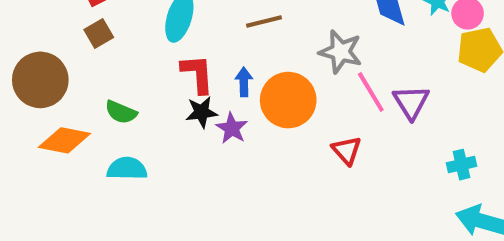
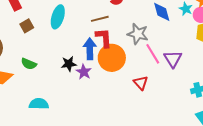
brown square: (99, 34) -> (27, 26), moved
red L-shape: (198, 74) -> (104, 38), moved
blue arrow: (244, 82) -> (90, 49), size x1.5
cyan semicircle: (127, 169) -> (39, 104), moved

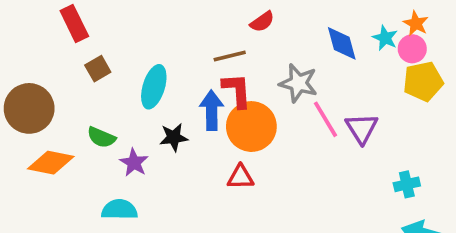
cyan ellipse: (58, 17) -> (154, 87), moved
purple star: (84, 72) -> (134, 163), moved
red triangle: (141, 83) -> (241, 177), moved, turned -49

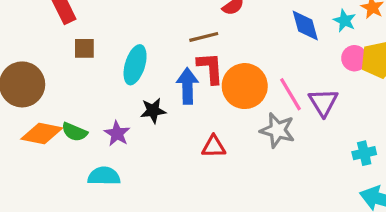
pink circle: (412, 49) -> (354, 58), moved
brown square: (98, 69) -> (84, 48), turned 30
gray star: (298, 83) -> (277, 130), moved
orange circle: (251, 127) -> (245, 86), moved
green semicircle: (101, 137) -> (74, 132), moved

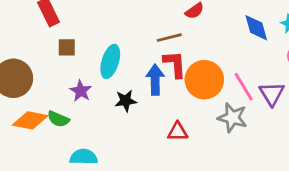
purple star: (117, 134) -> (81, 91), moved

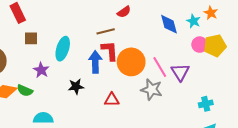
black star: (126, 101) -> (76, 86), moved

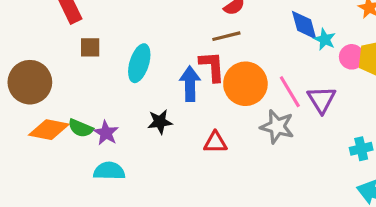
cyan star: (193, 21) -> (325, 39), moved
brown line: (106, 31) -> (226, 36), moved
purple star: (41, 70) -> (106, 133), moved

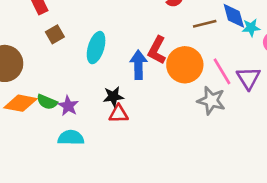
brown line: (226, 36) -> (205, 24), moved
cyan star: (325, 39) -> (251, 28), turned -30
brown square: (90, 47) -> (55, 34), turned -30
red L-shape: (212, 66) -> (157, 50), turned -148
red triangle: (215, 142) -> (119, 114), moved

